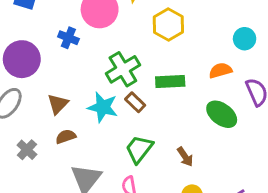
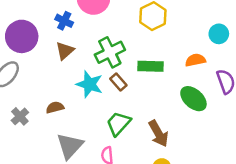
brown triangle: (58, 104) -> (65, 51), moved
brown arrow: (185, 157) -> (158, 133), size x1.5

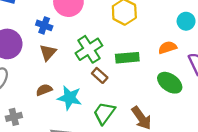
cyan star: (90, 84) -> (70, 98), moved
brown semicircle: (55, 107) -> (44, 90), moved
gray cross: (20, 116) -> (14, 117), turned 35

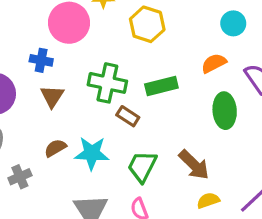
green cross: (89, 49) -> (107, 83), turned -36
green ellipse: (170, 83) -> (225, 111), turned 60
gray cross: (14, 117) -> (20, 177), moved

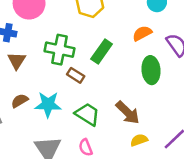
green rectangle: (161, 86) -> (102, 51), turned -40
green trapezoid: (142, 166) -> (87, 114), turned 96

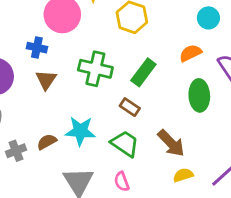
brown rectangle: (76, 75) -> (130, 107), moved
brown semicircle: (20, 101) -> (47, 142), moved

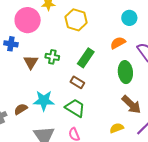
green cross: (95, 69) -> (52, 57), size x0.6
brown triangle: (46, 80) -> (31, 62), moved
brown arrow: (171, 143) -> (131, 105), moved

